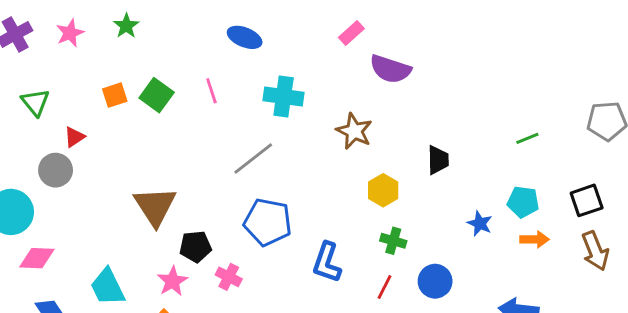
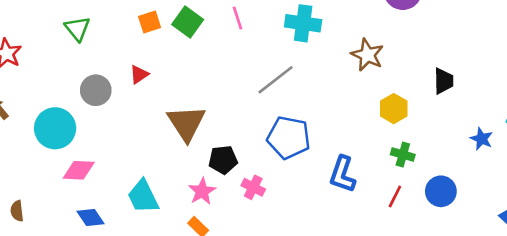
red triangle: (74, 137) -> (139, 74), moved

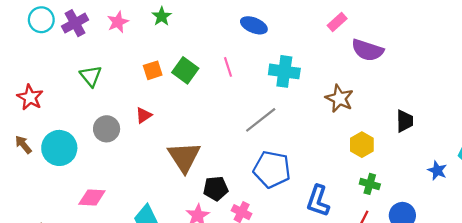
cyan circle: (55, 128) -> (59, 148), moved

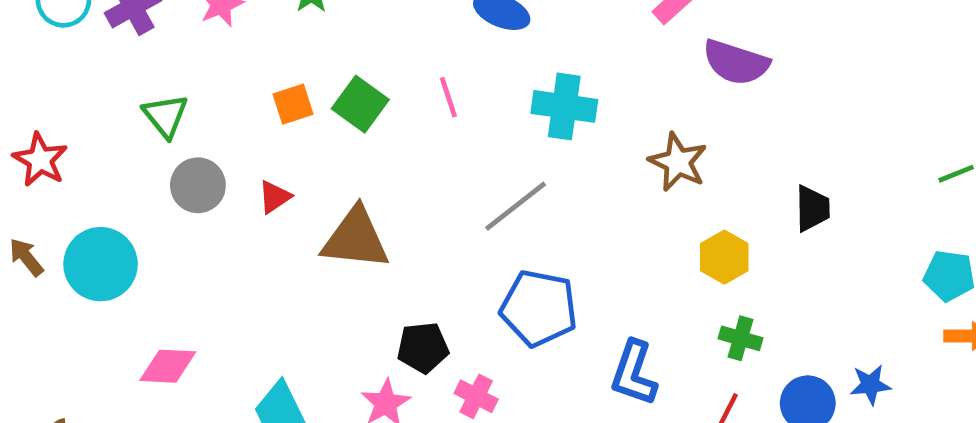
gray circle: (107, 129) -> (198, 185), moved
brown triangle: (184, 157) -> (356, 239), moved, turned -51
blue star: (437, 170) -> (870, 385), moved, turned -30

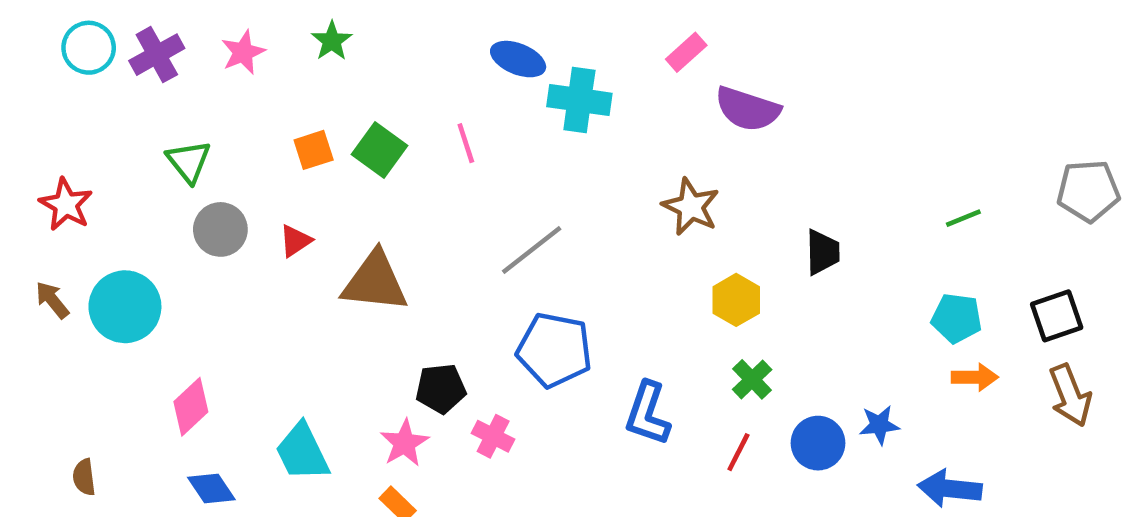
cyan cross: (564, 106) -> (579, 100), moved
green cross: (741, 338) -> (752, 379), turned 30
pink diamond: (168, 366) -> (191, 407), turned -46

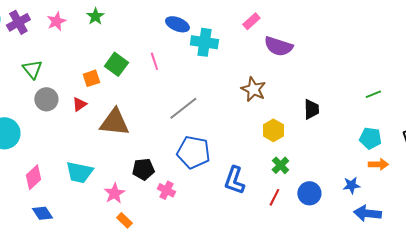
orange square: (314, 150) -> (91, 78), moved
blue star: (879, 425) -> (351, 185), moved
pink star: (404, 443) -> (114, 193), moved
cyan trapezoid: (302, 452) -> (79, 172), moved, turned -52

